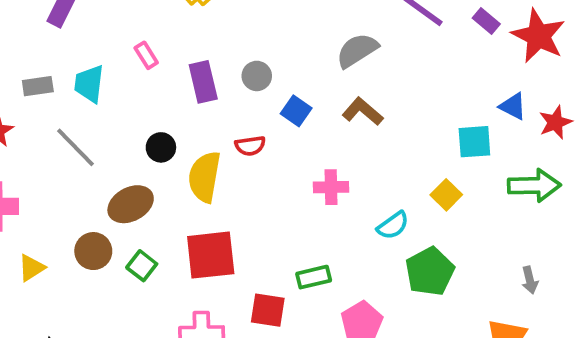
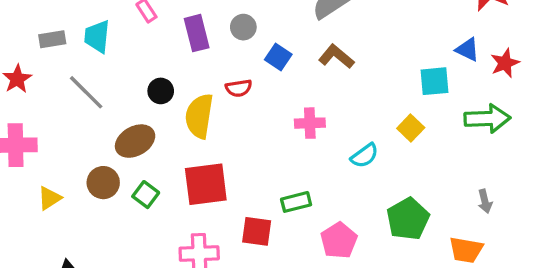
green pentagon: (430, 272) -> (408, 219), moved

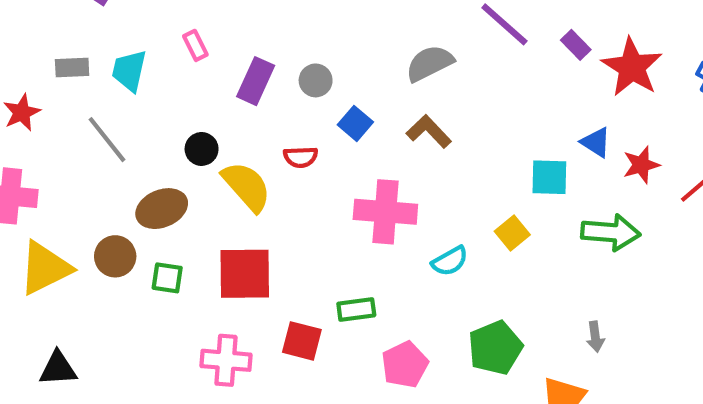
purple rectangle: (197, 33) -> (256, 81), turned 32
yellow semicircle: (199, 116) -> (247, 186), turned 123
pink cross: (310, 123) -> (385, 212), size x1.6
green square: (146, 195) -> (167, 278), turned -35
yellow triangle: (49, 198) -> (45, 268), size x1.8

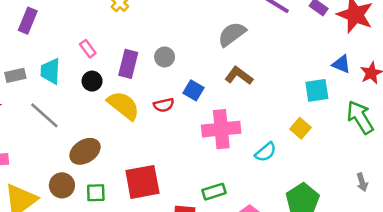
blue square: (355, 123) -> (193, 90), moved
black circle: (202, 149) -> (92, 81), moved
yellow semicircle: (247, 186) -> (123, 105), moved
green arrow: (611, 232) -> (360, 117), turned -116

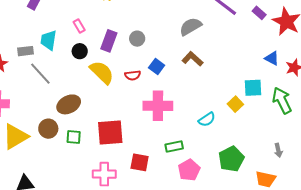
gray rectangle: (15, 75) -> (25, 51), moved
cyan square: (317, 90) -> (253, 88), moved
pink cross: (221, 129) -> (158, 106), moved
green rectangle: (214, 192) -> (174, 147), moved

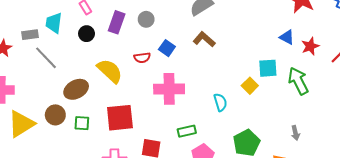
yellow semicircle: (102, 72) -> (110, 71), moved
cyan semicircle: (207, 119) -> (220, 102), turned -72

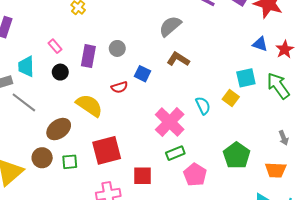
pink cross: (169, 89) -> (170, 122), moved, turned -36
cyan semicircle: (220, 102) -> (203, 106), moved

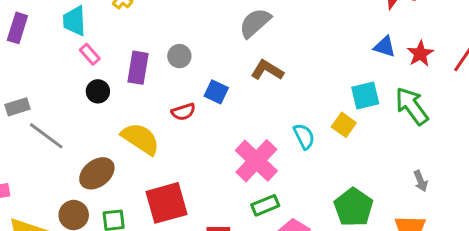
cyan trapezoid: (26, 66) -> (74, 21), moved

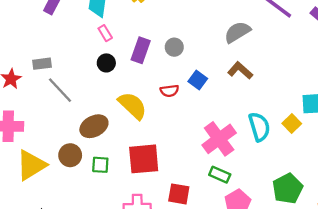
cyan semicircle: (304, 136) -> (259, 127), size x1.4
green rectangle: (265, 205) -> (220, 175), turned 36

